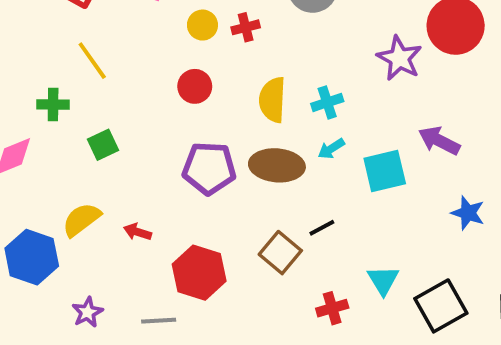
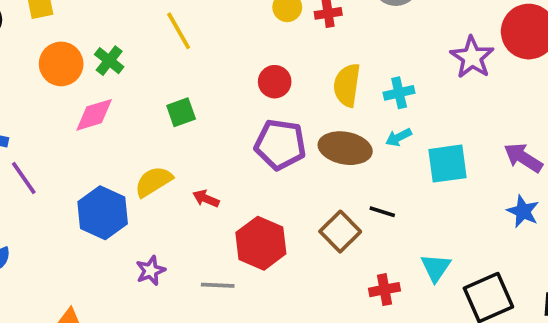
red circle: (195, 86) -> (275, 82), moved
green cross: (53, 105) -> (109, 61), moved, turned 32
purple arrow: (439, 141) -> (523, 158), moved
black line: (322, 228) -> (382, 212), turned 40

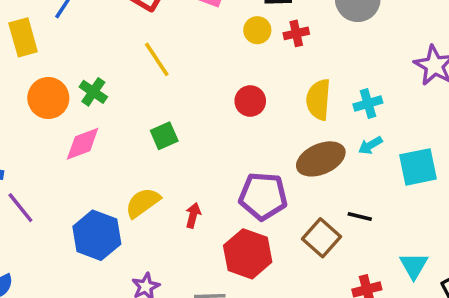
purple pentagon: (280, 144) -> (263, 196), moved
brown ellipse: (345, 148) -> (321, 159), turned -30
red arrow: (206, 199) -> (193, 215), turned 85

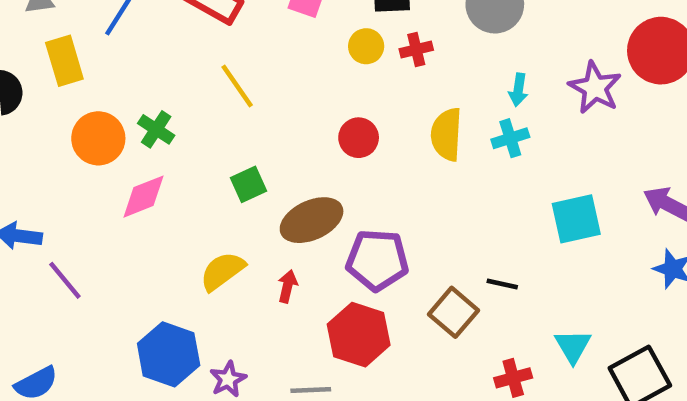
cyan arrow: (370, 145) -> (518, 90), moved, turned -50
brown ellipse: (321, 159) -> (312, 220), moved
blue hexagon: (97, 235) -> (169, 354), moved

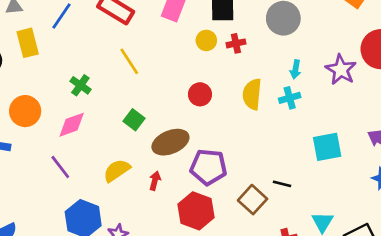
orange circle: (98, 138) -> (25, 111), moved
green square: (249, 184) -> (134, 120), turned -30
purple line: (65, 280) -> (60, 167), moved

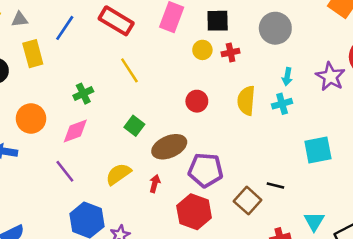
green cross: (80, 85) -> (83, 94), turned 30

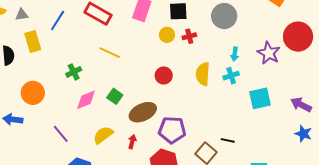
yellow line: (129, 70) -> (110, 53), turned -30
pink diamond: (75, 131) -> (86, 100), moved
cyan square: (318, 150) -> (260, 98), moved

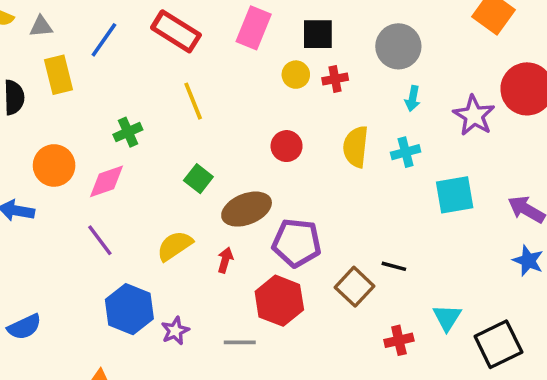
yellow line: (110, 53) -> (193, 101), turned 40
cyan arrow: (235, 54) -> (413, 99), moved
pink diamond: (86, 100) -> (106, 181), moved

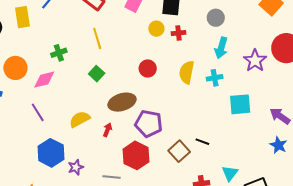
gray circle: (398, 46) -> (216, 18), size x0.7
cyan arrow: (413, 99) -> (221, 48), size x1.5
green square: (198, 179) -> (97, 74), moved

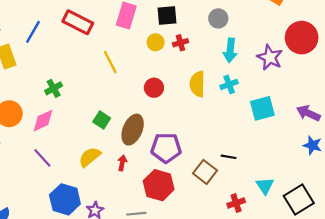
yellow line: (97, 38) -> (110, 62), moved
green square: (97, 74) -> (102, 120), moved
brown ellipse: (122, 102) -> (133, 130), turned -40

